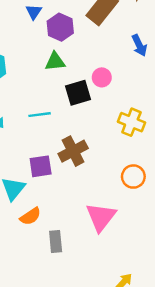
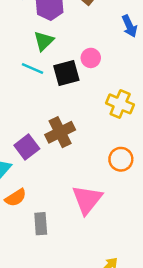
green triangle: (55, 62) -> (44, 41), turned -40
cyan line: (40, 115) -> (33, 69), moved, turned 30
purple square: (41, 166) -> (27, 147), turned -30

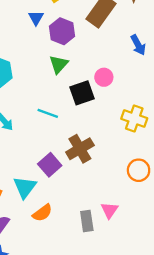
cyan line: (33, 69) -> (48, 113), moved
pink triangle: (87, 200) -> (109, 210), size x0.6
gray rectangle: (41, 224) -> (87, 221), moved

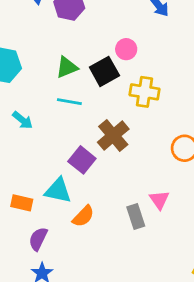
green triangle: (59, 64) -> (67, 67), moved, turned 36
yellow cross: (134, 118) -> (144, 92), moved
cyan triangle: (25, 187) -> (58, 191), turned -45

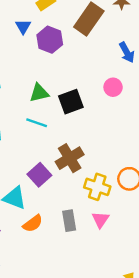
pink circle: (126, 49) -> (113, 87), moved
yellow cross: (144, 92) -> (97, 187), moved
gray rectangle: (136, 217) -> (69, 221), moved

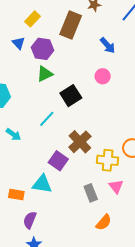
green triangle: (39, 93) -> (45, 74), moved
cyan line: (37, 123) -> (47, 119), turned -54
orange semicircle: (33, 223) -> (104, 222), moved

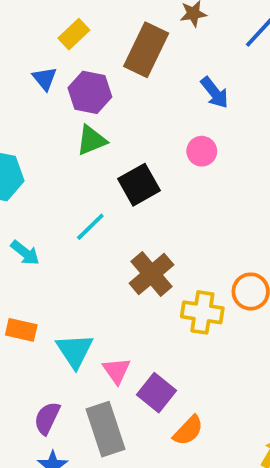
purple square: (58, 161) -> (157, 393), moved
cyan triangle: (42, 184) -> (75, 351), turned 45
pink triangle: (116, 186) -> (116, 371), moved
gray rectangle: (91, 193) -> (106, 429), moved, size x1.5
orange rectangle: (16, 195) -> (21, 330), moved

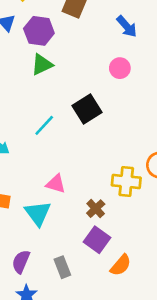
black square: (139, 185) -> (87, 109), moved
brown cross: (151, 274) -> (96, 209), moved, size x0.6
pink triangle: (116, 371) -> (56, 184), moved, turned -35
gray rectangle: (106, 429) -> (62, 267), size x0.6

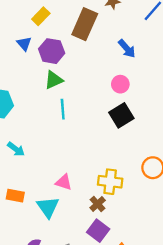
black square: (87, 109) -> (121, 115), moved
cyan line: (44, 125) -> (63, 109), moved, turned -48
yellow cross: (126, 182) -> (110, 182), moved

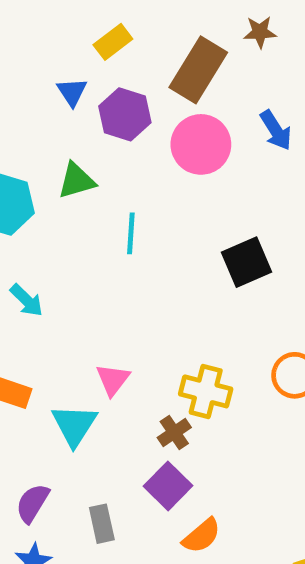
green triangle: (54, 80) -> (76, 181), moved
pink circle: (120, 84) -> (201, 144), moved, size x1.6
pink triangle: (64, 182) -> (113, 380), turned 42

